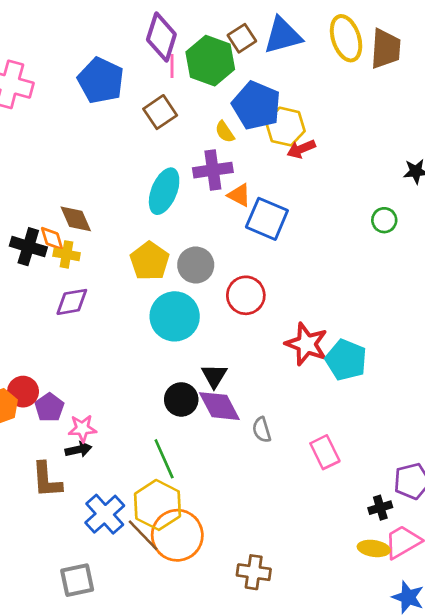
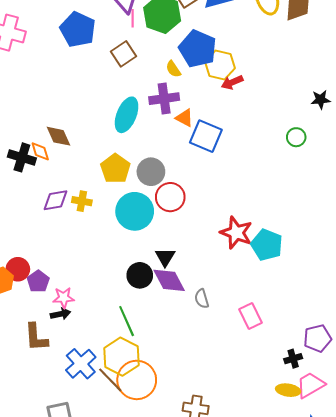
yellow cross: (67, 254) -> (82, 201), moved
red circle: (246, 295) -> (170, 197), moved

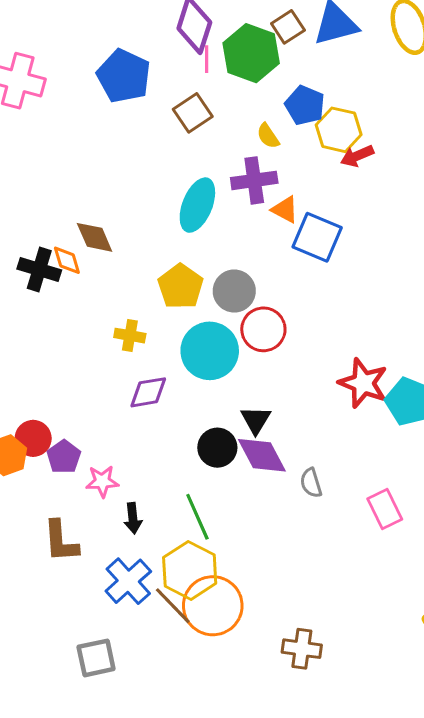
blue pentagon: (198, 49) -> (305, 105), size x0.7
purple diamond: (55, 200) -> (148, 392), moved
black arrow: (61, 314) -> (133, 518), moved, turned 96

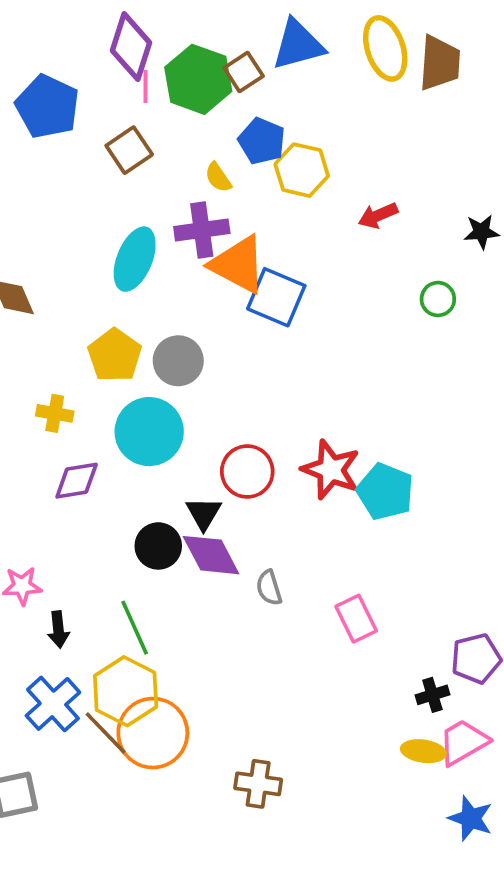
brown square: (288, 27) -> (244, 72), moved
red arrow: (357, 156) -> (378, 215), moved
orange triangle: (285, 210) -> (238, 265), size x1.8
red circle: (263, 329) -> (247, 472), moved

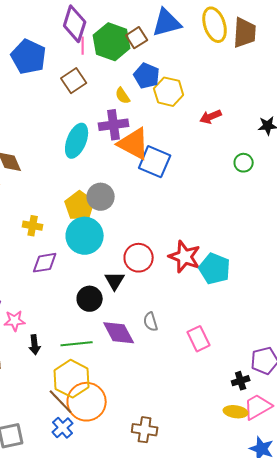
yellow pentagon: (115, 355) -> (80, 206), moved
purple diamond: (211, 555) -> (119, 333), moved
green line: (135, 628) -> (77, 344), turned -72
blue cross: (53, 704) -> (63, 428), moved, size x0.7

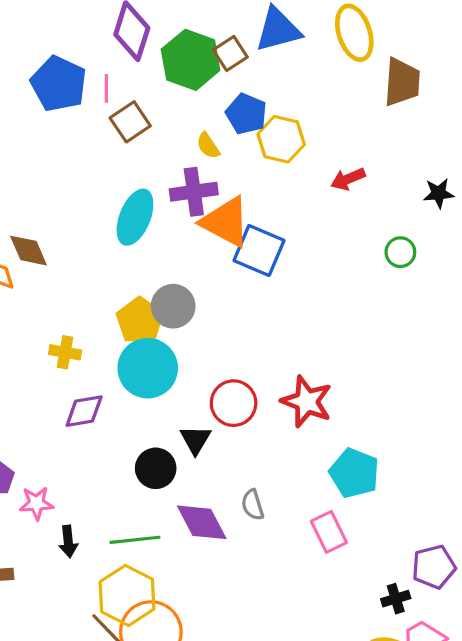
brown trapezoid: (245, 33) -> (402, 82), moved
pink line: (83, 46) -> (106, 88), moved
cyan pentagon: (215, 269) -> (354, 473), moved

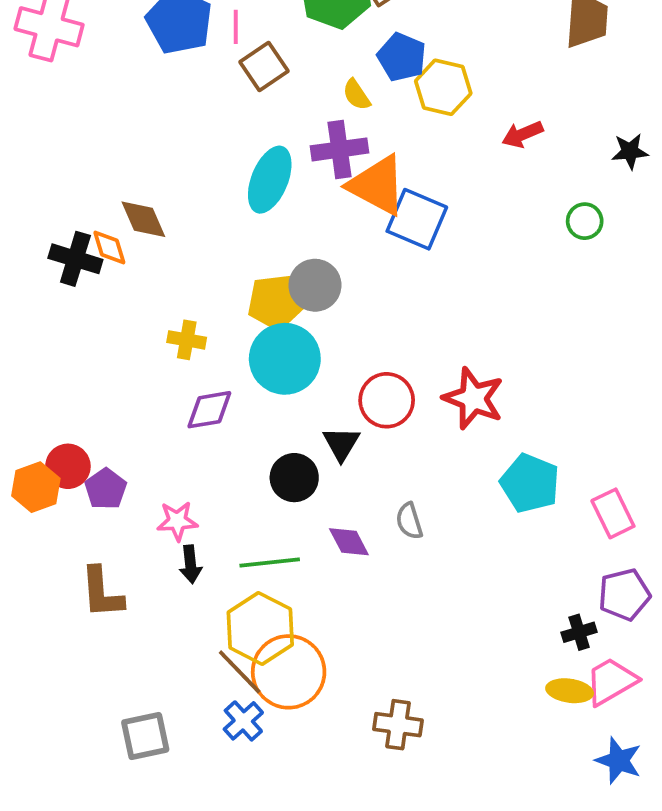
yellow pentagon: (140, 320) -> (275, 302), turned 30
pink star: (36, 503) -> (177, 521), moved
purple diamond: (202, 522) -> (349, 542), size x0.7
pink rectangle: (329, 532) -> (613, 513), moved

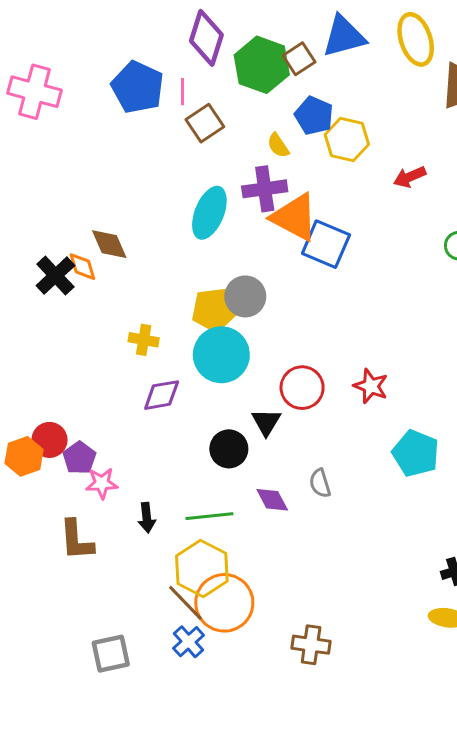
black cross: (75, 259) -> (55, 276), turned 30
red star: (473, 398) -> (371, 386), size x0.7
pink star: (177, 521) -> (102, 483), moved

